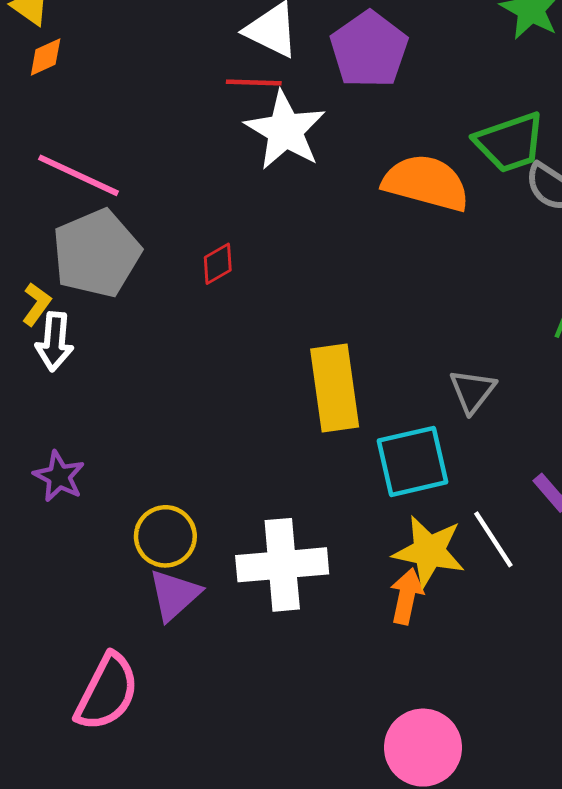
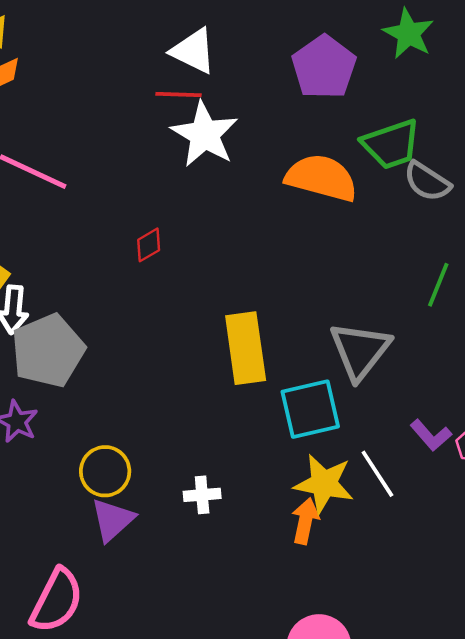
purple pentagon: (369, 50) -> (324, 67), moved
gray pentagon: (96, 253) -> (48, 351), moved
gray triangle: (472, 391) -> (360, 351), size x1.6
white cross: (282, 565) -> (202, 495), size x0.5

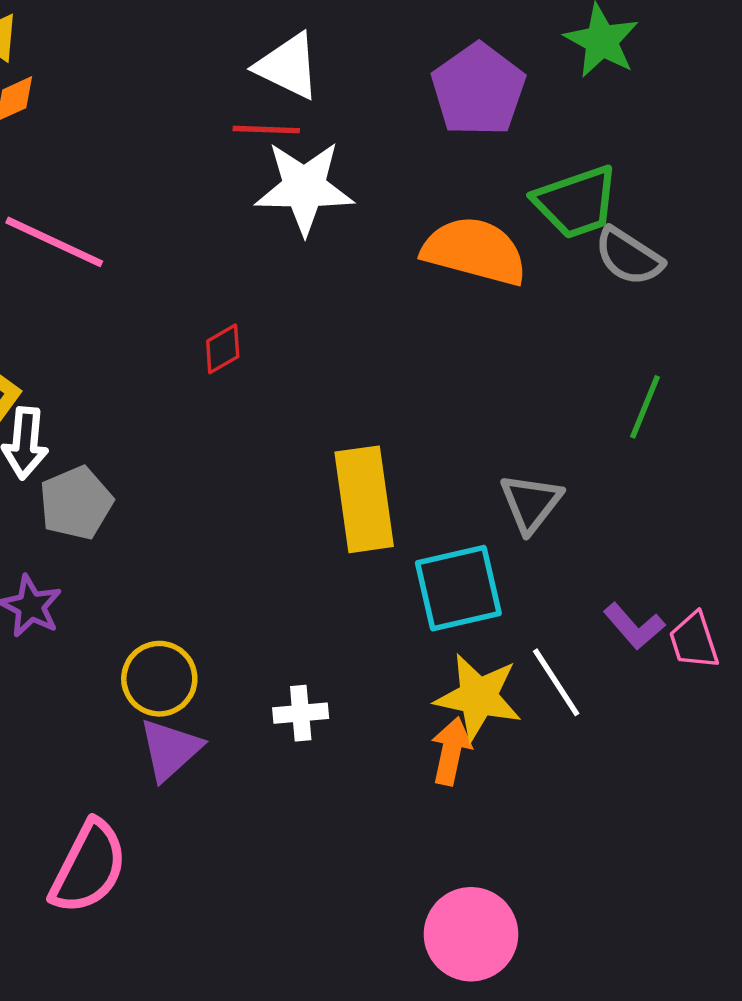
white star: (205, 134) -> (304, 188), turned -30
gray pentagon: (48, 351) -> (76, 503), size x0.7
gray triangle: (360, 351) -> (531, 503), size x0.7

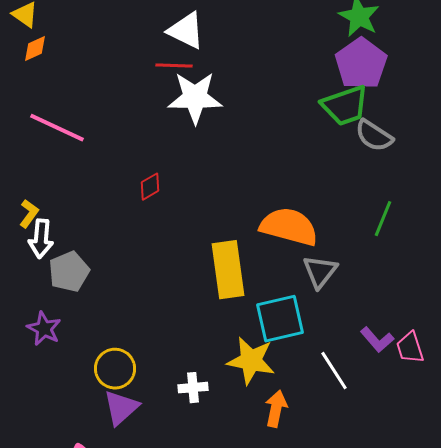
purple pentagon: (478, 90) -> (361, 64), moved
orange semicircle: (475, 251) -> (289, 227), moved
yellow star: (478, 697) -> (251, 361), moved

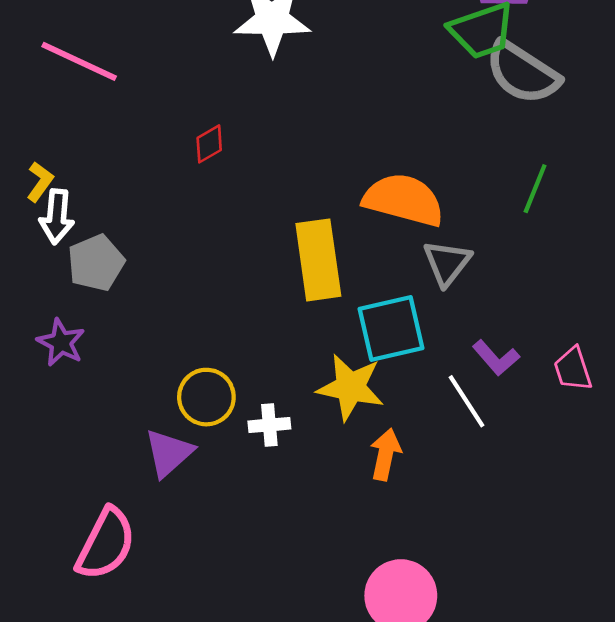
gray semicircle: (374, 136) -> (523, 73), size x1.4
purple L-shape: (377, 340) -> (496, 358), moved
yellow circle: (115, 369) -> (206, 397), moved

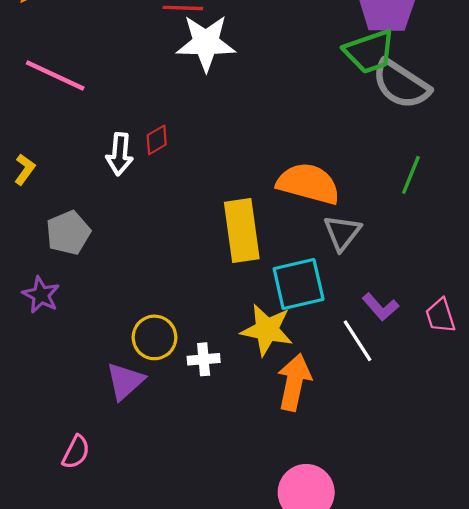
white arrow: (57, 217) -> (120, 154), moved
orange arrow: (385, 454) -> (294, 382), size x1.4
pink semicircle: (106, 544) -> (76, 452), size x0.6

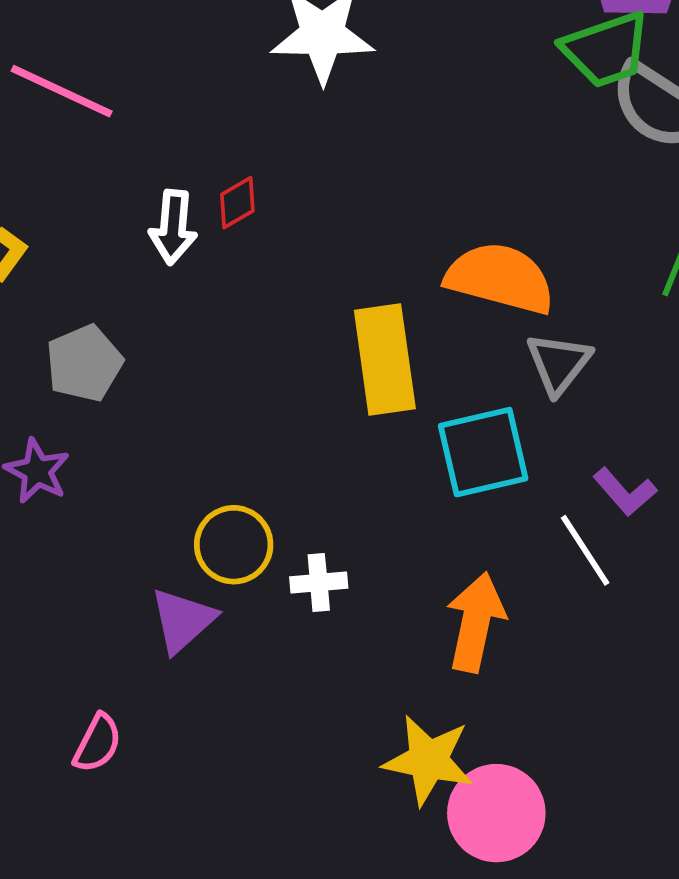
yellow star: (267, 330) -> (428, 760), moved

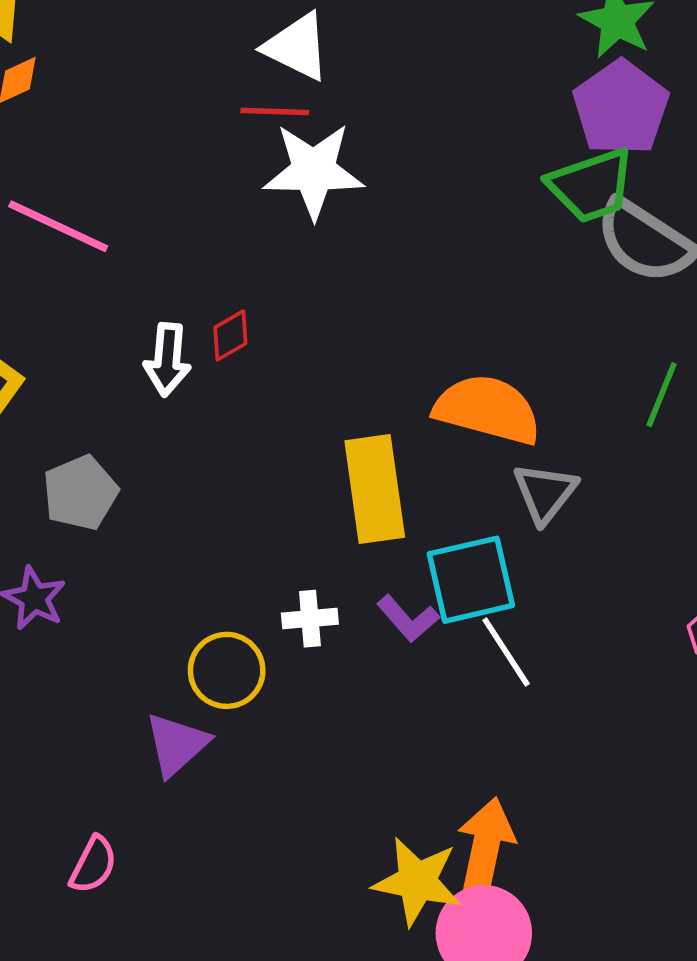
purple L-shape: (625, 492) -> (408, 619), moved
white line: (585, 550) -> (506, 652), moved
white cross: (319, 582) -> (310, 619), moved
orange arrow: (476, 622) -> (486, 846), moved

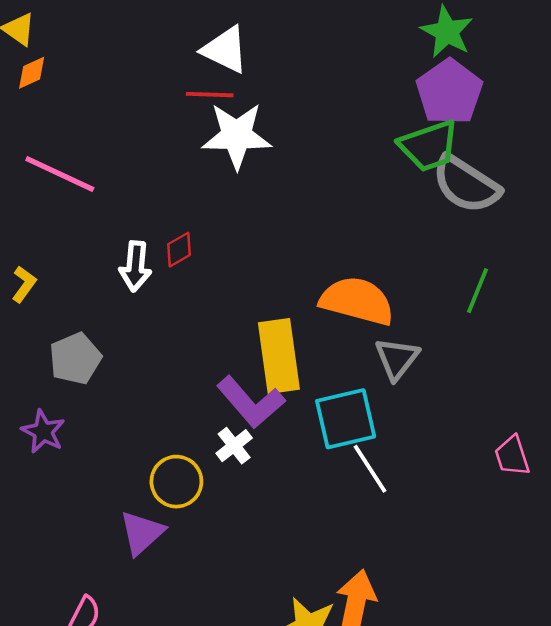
white cross: (310, 619) -> (234, 446), turned -33
purple L-shape: (408, 619) -> (251, 402), moved, size x1.6

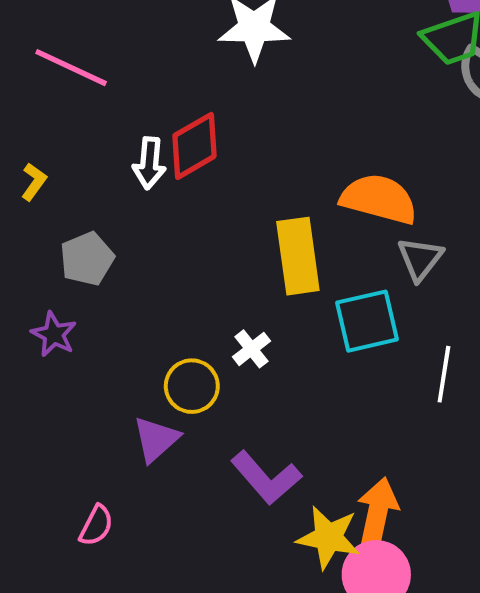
red diamond: (179, 250) -> (194, 146), size x1.8
purple L-shape: (251, 402) -> (266, 478), moved
white line: (370, 469) -> (444, 374), moved, turned 42

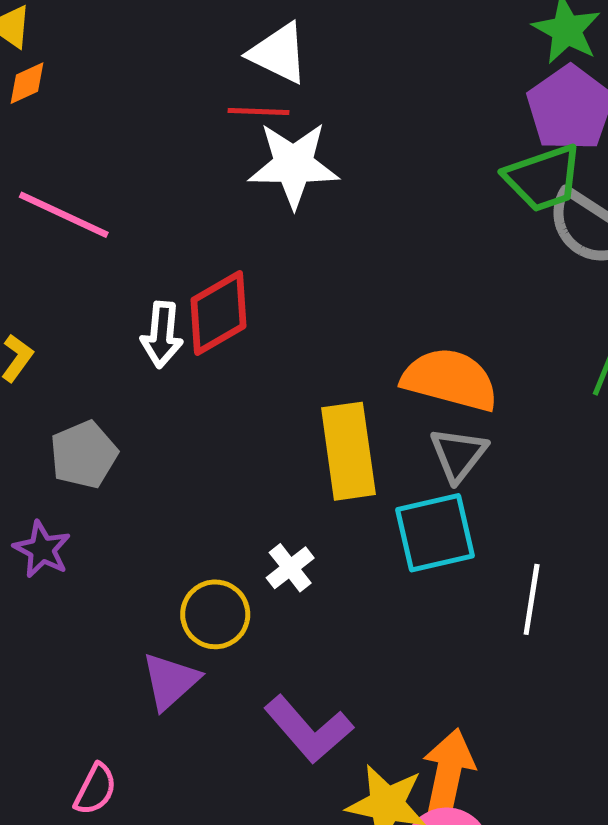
gray triangle: (420, 259) -> (458, 455), moved

